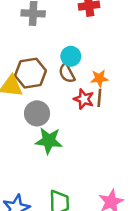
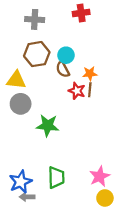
brown hexagon: (31, 73) -> (37, 54), moved
gray circle: (37, 113) -> (21, 104), moved

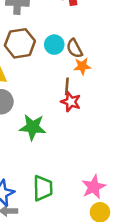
brown semicircle: (63, 69) -> (75, 48), moved
brown line: (90, 90) -> (67, 86), moved
red star: (77, 91) -> (71, 102), moved

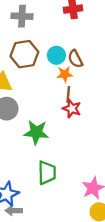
orange star: (82, 66) -> (65, 74), moved
green trapezoid: (43, 188) -> (47, 173), moved

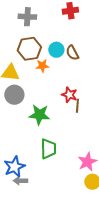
orange star: (65, 74) -> (42, 66), moved
brown line: (68, 94) -> (77, 106), moved

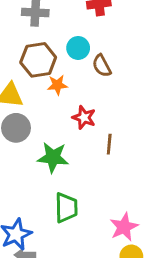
cyan circle: (56, 50) -> (78, 48), moved
red star: (69, 95) -> (84, 117), moved

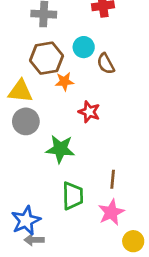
brown line: (109, 144) -> (113, 179), moved
pink star: (124, 227) -> (111, 212), moved

